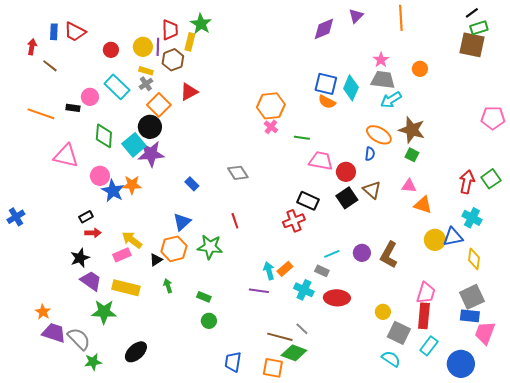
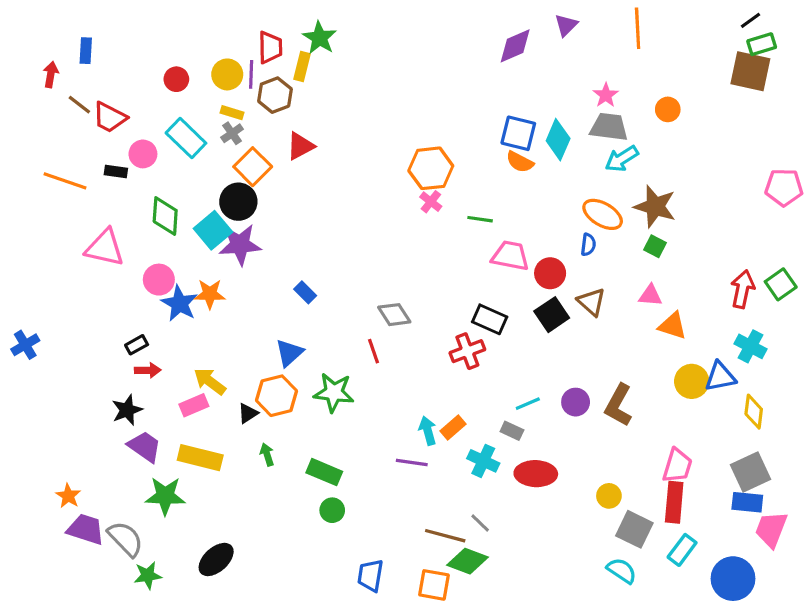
red trapezoid: (75, 32) -> (110, 117), moved
gray diamond: (238, 173) -> (394, 315), moved
green rectangle: (204, 297) -> (324, 472), size x1.5

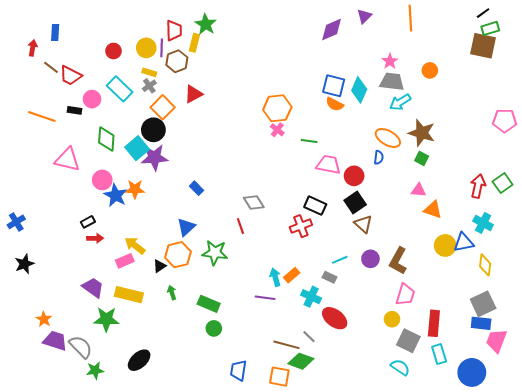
brown triangle: (591, 302) -> (363, 224), moved
black star: (127, 410) -> (24, 264), moved
pink trapezoid: (677, 466) -> (405, 295), moved
red ellipse: (536, 474) -> (335, 318), moved, turned 35
cyan rectangle: (682, 550) -> (439, 354), turned -54

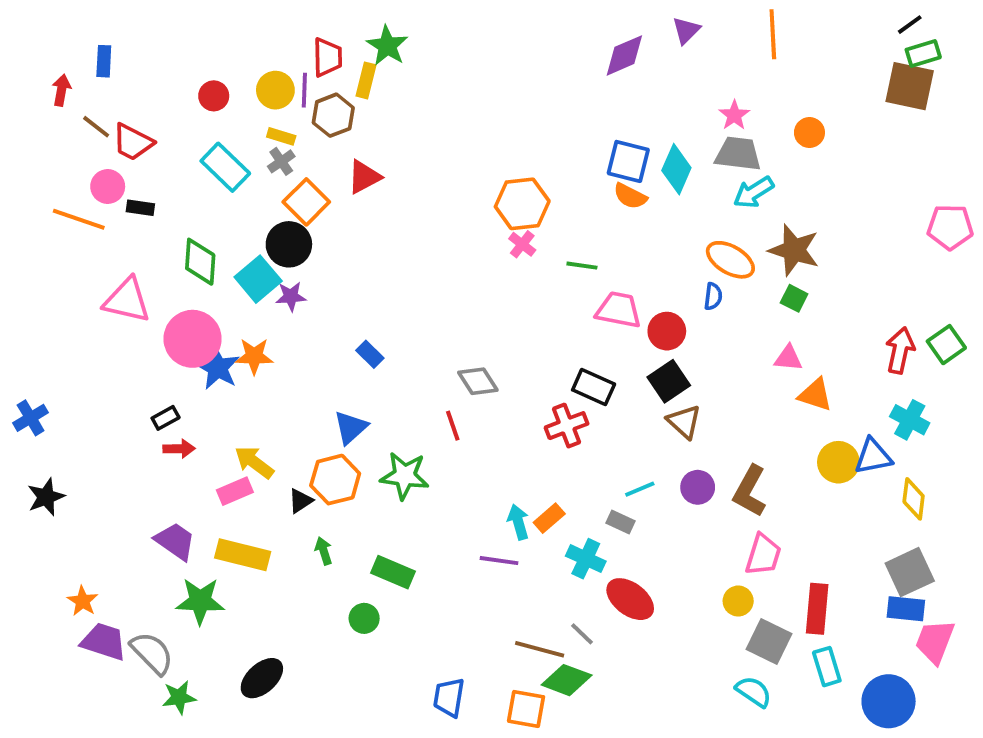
pink circle: (92, 99) -> (108, 186), moved
purple star: (154, 157) -> (291, 296), size x0.6
pink circle: (102, 180) -> (193, 339), size x1.5
green circle: (214, 328) -> (364, 618), moved

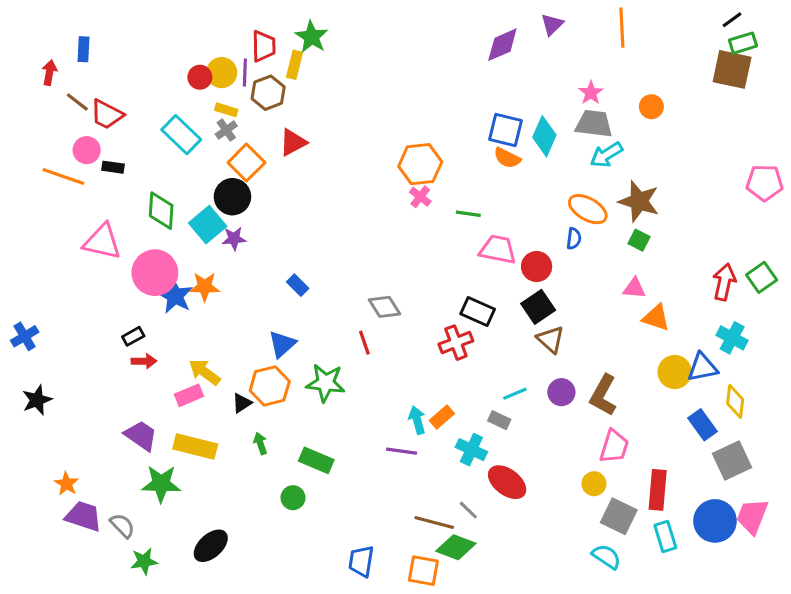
red circle: (214, 96) -> (200, 77), moved
blue rectangle: (906, 609) -> (703, 425), moved, turned 48
gray semicircle: (152, 653) -> (122, 526), size x0.7
blue circle: (889, 701) -> (715, 521), moved

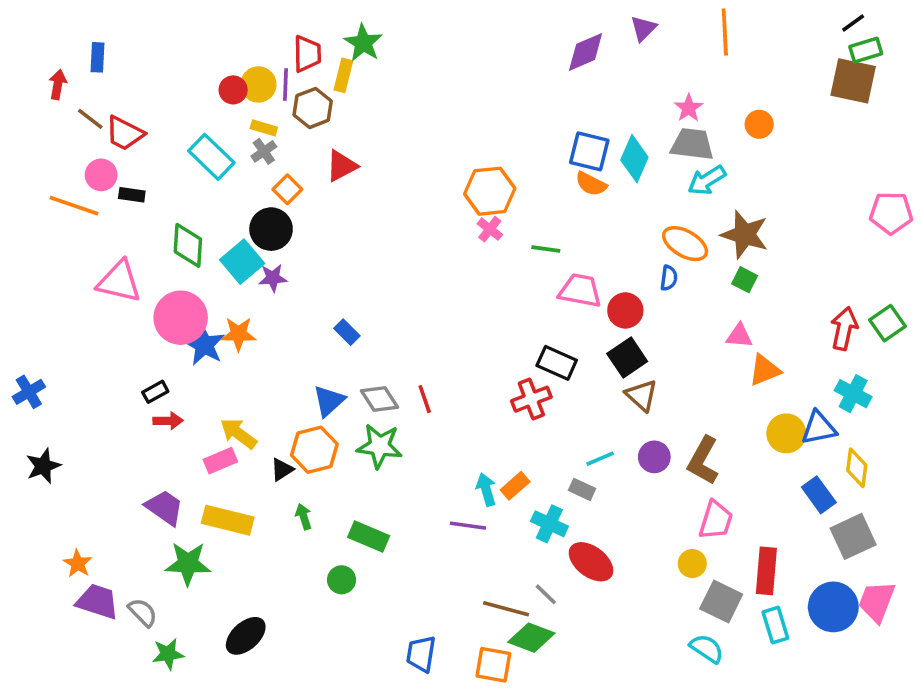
orange square: (246, 163) -> (287, 189), size x0.7
gray diamond: (385, 307) -> (380, 399), moved
orange triangle: (656, 318) -> (765, 370), turned -40

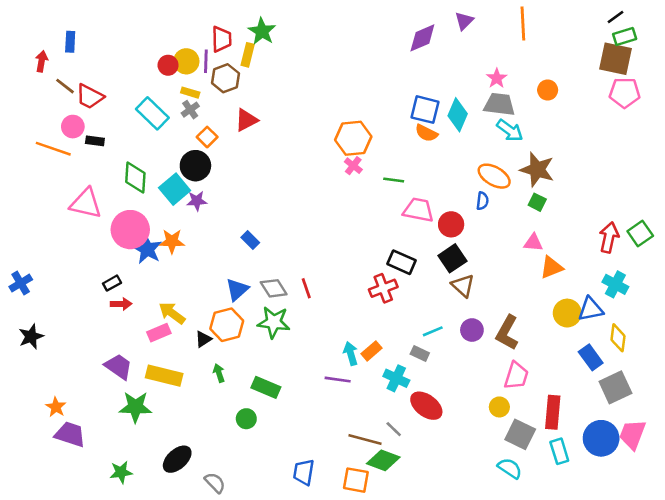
cyan arrow: (707, 180) -> (510, 130), turned -112
pink pentagon: (891, 213) -> (625, 93), moved
gray semicircle: (143, 612) -> (215, 483), moved

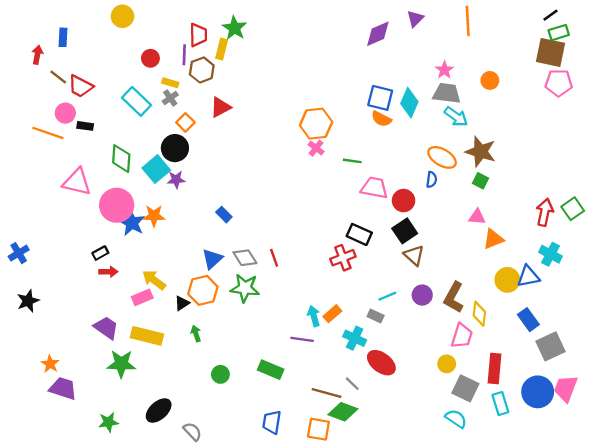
yellow circle: (186, 61) -> (122, 16), moved
yellow diamond: (618, 338) -> (479, 314), moved
green rectangle: (266, 387) -> (271, 370), moved

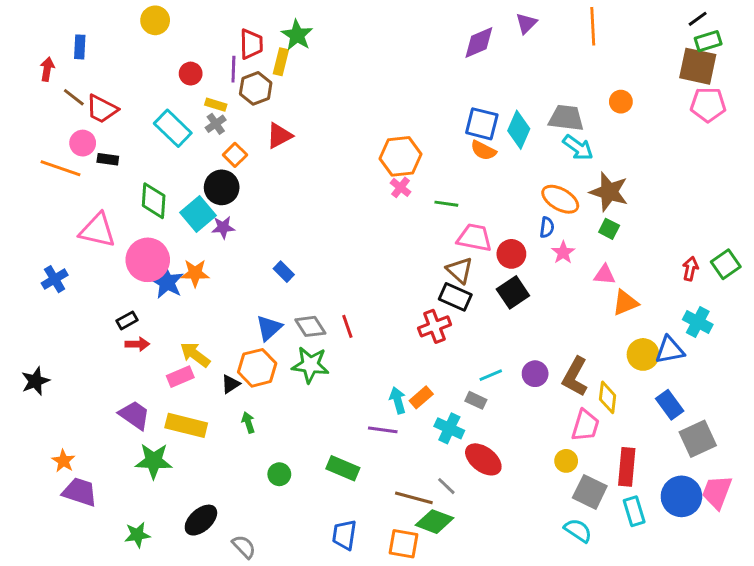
pink star: (444, 70) -> (563, 252), moved
red arrow: (545, 212) -> (690, 269), size x0.7
blue cross: (19, 253) -> (55, 279), moved
brown triangle: (414, 255) -> (460, 270), moved

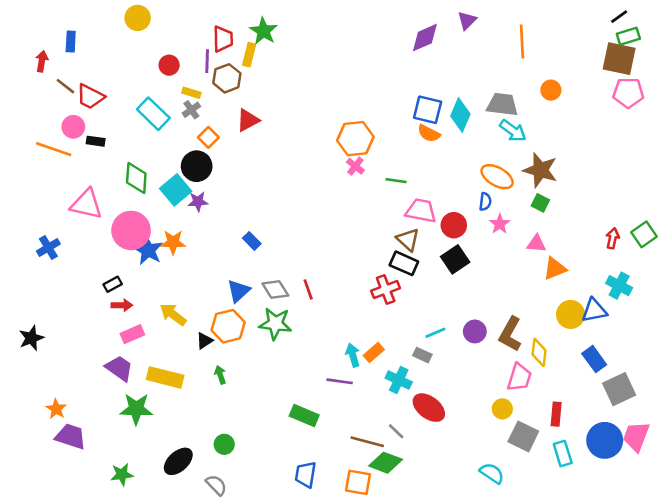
orange line: (593, 26) -> (522, 42), moved
pink rectangle: (180, 377) -> (132, 334), moved
red rectangle: (627, 467) -> (556, 414), size x0.7
green circle: (279, 474) -> (224, 444), moved
cyan semicircle: (578, 530) -> (492, 473), moved

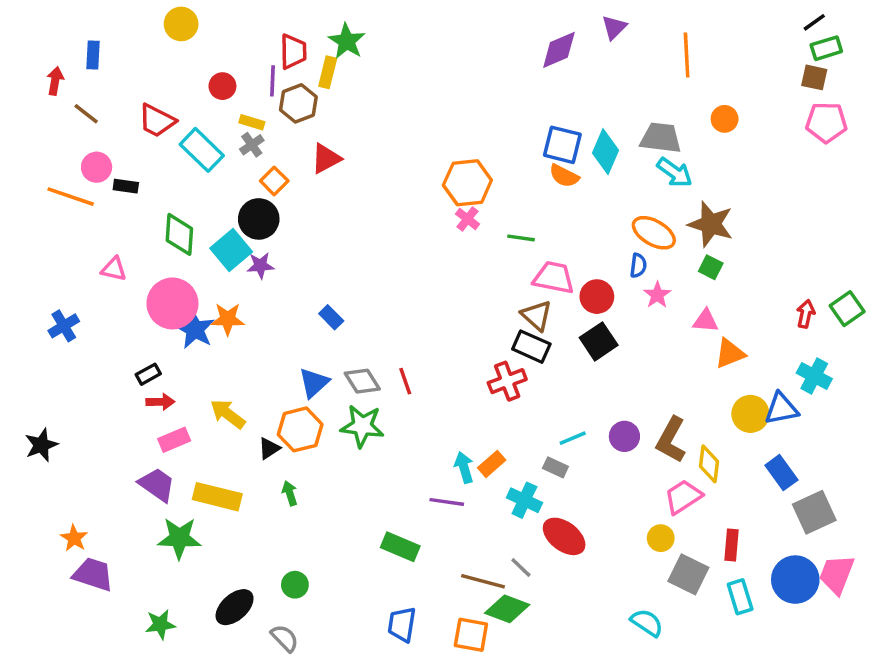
brown square: (619, 59) -> (814, 77), size x0.6
red trapezoid: (90, 97) -> (157, 121), moved
pink triangle: (86, 204) -> (114, 269), size x0.6
pink trapezoid: (519, 377) -> (683, 497), turned -140

